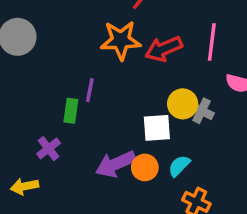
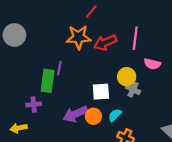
yellow circle: (183, 104) -> (127, 77), moved
green rectangle: (71, 111) -> (48, 81), size x1.5
gray cross: (202, 111) -> (133, 90), moved
purple cross: (49, 149) -> (34, 104), turned 32

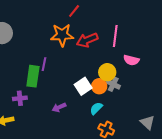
white square: (101, 92) -> (83, 86), turned -30
purple arrow: (75, 114) -> (59, 107), size x0.6
orange circle: (93, 116) -> (99, 86), moved

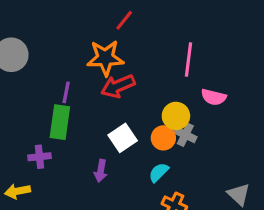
red arrow: (87, 40) -> (118, 86), moved
purple line: (44, 64) -> (66, 92), moved
white square: (83, 86) -> (123, 138), moved
purple arrow: (59, 107) -> (101, 171), turned -56

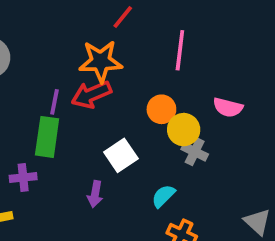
pink line: (188, 59) -> (180, 50), moved
red arrow: (118, 86) -> (91, 95), moved
orange circle: (163, 138) -> (161, 109), moved

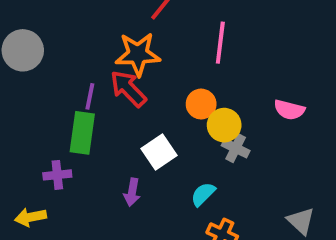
red arrow: (91, 95) -> (128, 89), turned 69
pink semicircle: (228, 107) -> (289, 110), moved

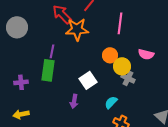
red arrow: (128, 89) -> (62, 14), moved
pink semicircle: (289, 110) -> (146, 54), moved
purple cross: (57, 175) -> (21, 82), moved

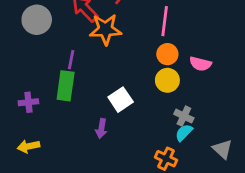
gray circle: (17, 27) -> (37, 20), moved
orange circle: (110, 55) -> (167, 54), moved
gray cross: (128, 78) -> (184, 116), moved
cyan semicircle: (111, 102) -> (184, 133), moved

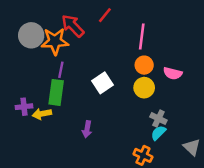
orange star: (105, 29) -> (55, 41), moved
white square: (121, 100) -> (103, 83), moved
yellow arrow: (28, 146) -> (42, 114), moved

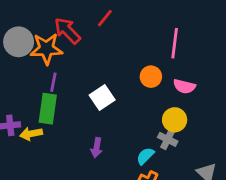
pink line: (142, 37) -> (175, 43), moved
yellow circle: (144, 88) -> (175, 120), moved
purple arrow: (87, 129) -> (97, 148), moved
cyan semicircle: (158, 133) -> (145, 156), moved

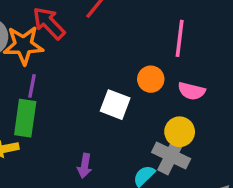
white square: (102, 98) -> (115, 105), moved, turned -35
gray cross: (168, 139) -> (171, 155), size x1.5

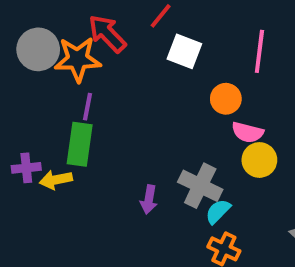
pink semicircle: (191, 91) -> (248, 132), moved
white square: (115, 105) -> (184, 51), moved
gray cross: (171, 155) -> (200, 186), moved

